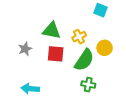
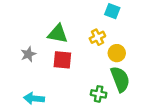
yellow cross: (79, 37) -> (97, 37), moved
green semicircle: (84, 60) -> (120, 79), moved, turned -55

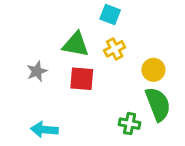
cyan square: (112, 11) -> (110, 15), moved
yellow cross: (97, 37) -> (115, 49), moved

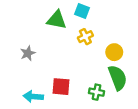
green triangle: (76, 44) -> (57, 20), moved
red square: (82, 79) -> (61, 87), moved

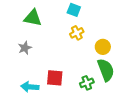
green triangle: (57, 20) -> (33, 18), moved
green cross: (96, 92) -> (87, 83), turned -32

